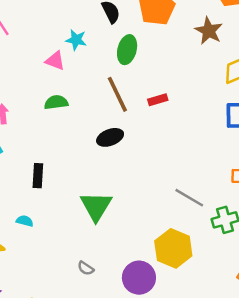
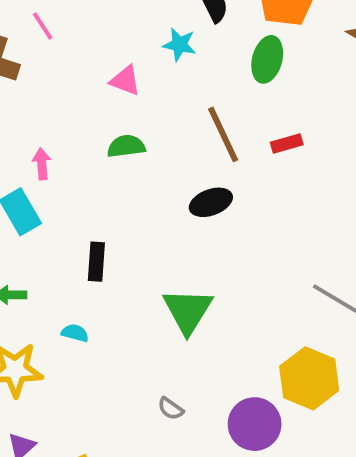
cyan star: (76, 40) -> (180, 45), moved
green ellipse: (127, 50) -> (267, 59), moved

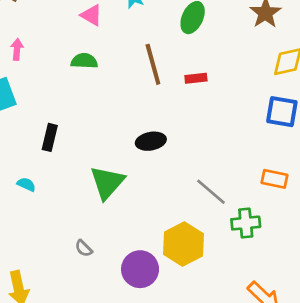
pink arrow: (42, 164) -> (17, 49), moved
black ellipse: (211, 202) -> (151, 141), moved

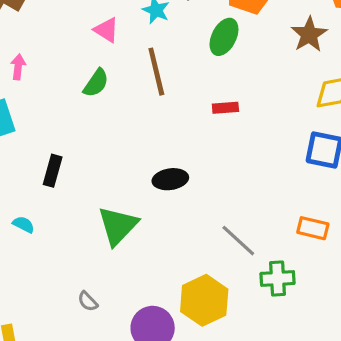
green semicircle: (84, 61) -> (96, 83), turned 120
brown line: (153, 64) -> (156, 72), moved

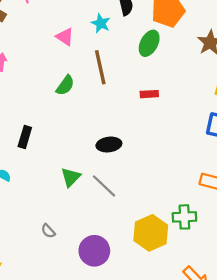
green semicircle: (96, 83) -> (65, 85), moved
green triangle: (118, 226) -> (71, 177), size x0.7
gray line: (238, 241) -> (104, 186), moved
yellow hexagon: (204, 300) -> (151, 233), moved

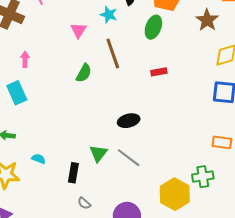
pink triangle: (65, 37) -> (78, 30), turned 36
black rectangle: (25, 137) -> (73, 173), moved

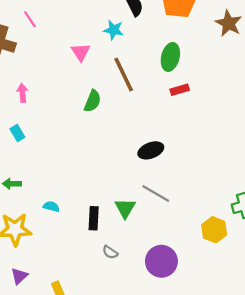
green ellipse: (153, 27) -> (170, 57), moved
cyan rectangle: (17, 93) -> (17, 133), size x0.6
green triangle: (98, 153) -> (125, 208), moved
yellow hexagon: (175, 194) -> (214, 230), size x0.7

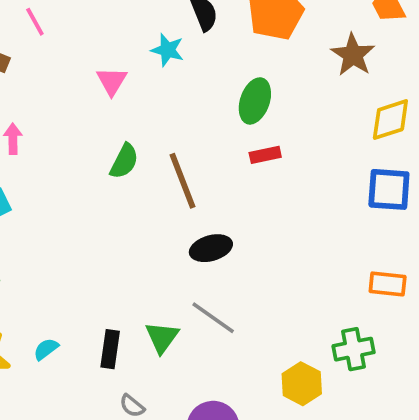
brown line: (124, 74) -> (183, 181), moved
cyan semicircle: (51, 207) -> (46, 349), moved, turned -56

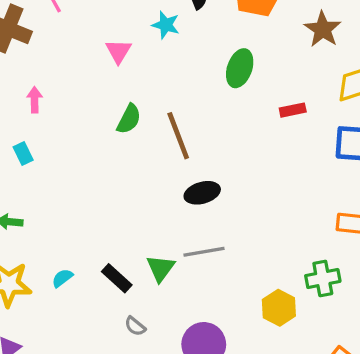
red rectangle: (265, 155) -> (293, 110), moved
gray line: (213, 318) -> (204, 252), turned -45
black rectangle: (110, 349) -> (117, 278), turned -56

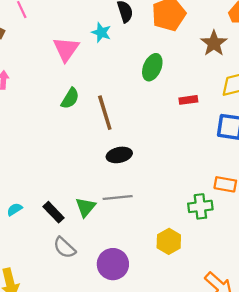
pink triangle: (118, 51) -> (66, 49), size x1.4
green cross: (323, 278) -> (200, 206), moved
gray semicircle: (135, 326) -> (64, 248), size x1.5

